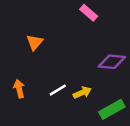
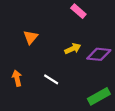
white line: (58, 90) -> (51, 79), turned 63
yellow arrow: (82, 93) -> (73, 49), moved

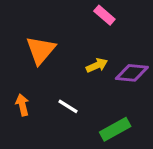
orange triangle: (31, 37) -> (41, 50), size x1.5
green rectangle: (99, 96) -> (115, 129), moved

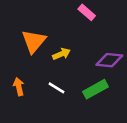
yellow arrow: (97, 65) -> (61, 54), moved
green rectangle: (115, 129) -> (95, 89), moved

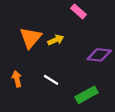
yellow arrow: (61, 54) -> (56, 40), moved
green rectangle: (95, 89) -> (87, 95), moved

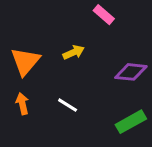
orange triangle: (31, 38) -> (25, 61), moved
green rectangle: (87, 95) -> (131, 122), moved

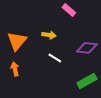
yellow arrow: (74, 52) -> (49, 35), turned 32
white line: (68, 105) -> (55, 58), moved

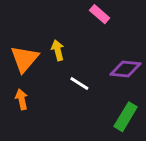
yellow arrow: (49, 35) -> (58, 50), moved, turned -112
green rectangle: (87, 81) -> (126, 117), turned -30

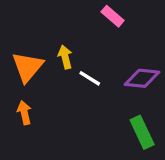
white line: (79, 83) -> (90, 78), moved
green rectangle: (126, 117) -> (142, 132), turned -56

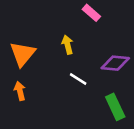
yellow arrow: (65, 57) -> (68, 45), moved
white line: (90, 78) -> (78, 79), moved

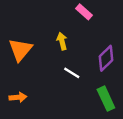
purple diamond: (115, 63) -> (106, 58), turned -50
orange arrow: (20, 91) -> (18, 97), moved, turned 98

